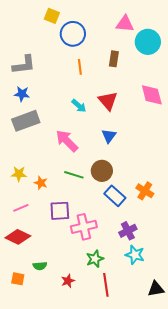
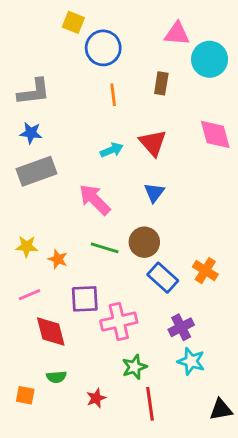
cyan arrow: (79, 106) -> (112, 150), turned -63
red diamond: (18, 237) -> (51, 332), moved, turned 50

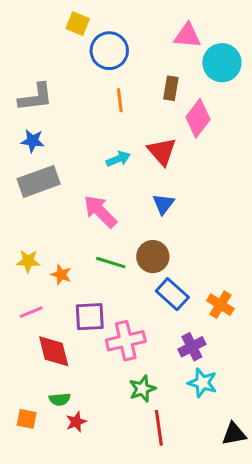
pink diamond: (215, 134) -> (198, 118), moved, turned 52
orange cross: (205, 271) -> (220, 305), moved
red star: (96, 398) -> (76, 422), moved

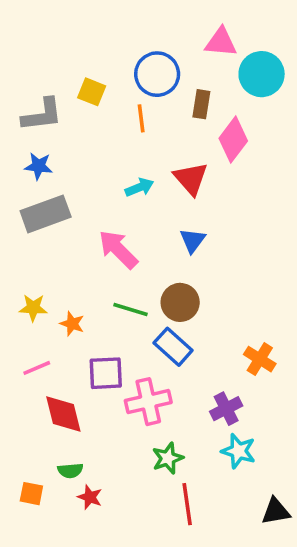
yellow square: (78, 24) -> (92, 92), moved
blue circle: (109, 51) -> (157, 74), moved
blue rectangle: (172, 294) -> (173, 347), moved
red star: (76, 422) -> (90, 497), turned -30

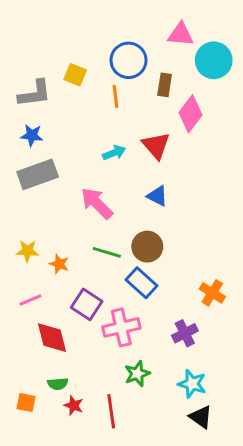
blue triangle: (193, 240) -> (157, 196), turned -40
purple square: (106, 373) -> (87, 304), turned 36
cyan star: (239, 451) -> (192, 384), moved
red line: (187, 504) -> (111, 411), moved
black triangle: (276, 511) -> (201, 417), moved, turned 45

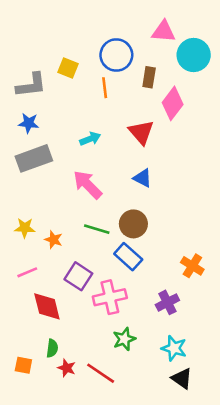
cyan arrow: (114, 153) -> (90, 139), moved
green semicircle: (58, 384) -> (52, 348), turned -78
red line: (111, 411) -> (101, 373), turned -48

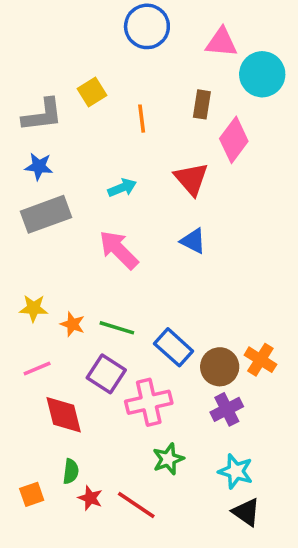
blue circle: (116, 55) -> (147, 26), moved
yellow square: (68, 68) -> (92, 92), turned 36
brown circle: (133, 224) -> (220, 367), moved
green line: (97, 229) -> (117, 328), moved
orange square: (23, 365) -> (32, 494), turned -30

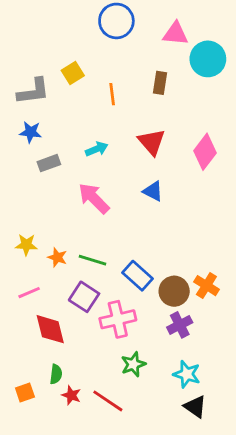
pink diamond: (234, 140) -> (205, 152), moved
gray rectangle: (46, 214) -> (49, 163), moved, size x0.6

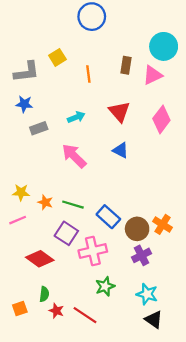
pink triangle: (176, 34) -> (153, 75), moved, turned -30
pink line: (29, 293) -> (18, 220), moved
red diamond: (50, 329) -> (40, 259), turned -40

